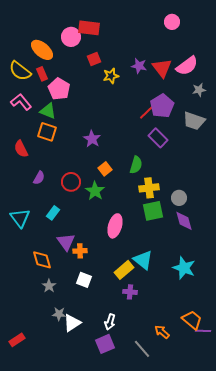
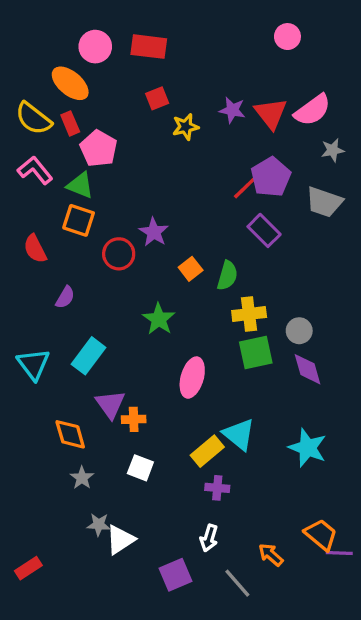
pink circle: (71, 37) -> (95, 47), moved
orange square: (105, 169) -> (191, 269), moved
red circle: (71, 182) -> (119, 254), moved
cyan rectangle: (53, 213) -> (89, 356), size x1.5
white arrow: (110, 322) -> (209, 538), moved

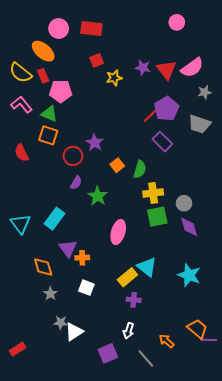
pink pentagon: (99, 149) -> (61, 91), turned -30
purple semicircle: (65, 297) -> (76, 183), moved

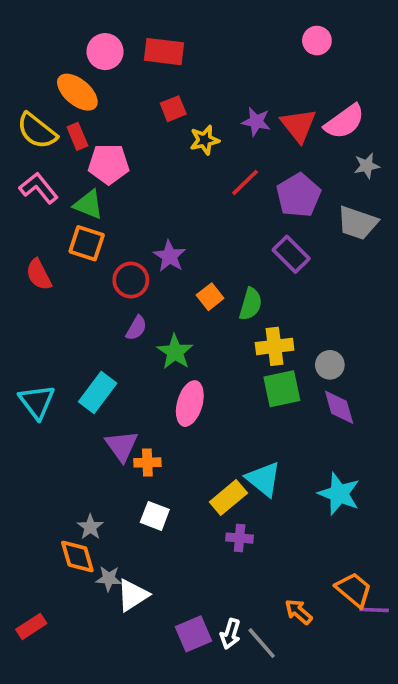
red line: (151, 115) -> (245, 182), moved
pink ellipse: (118, 232) -> (190, 404), moved
orange diamond: (43, 267) -> (77, 556), moved
white arrow: (128, 331) -> (230, 634), moved

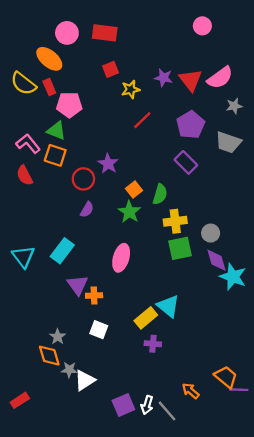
red line: (245, 182) -> (142, 120), moved
pink L-shape: (39, 188) -> (28, 144), moved
green star: (175, 352) -> (129, 212), moved
cyan star: (339, 494) -> (233, 277), moved

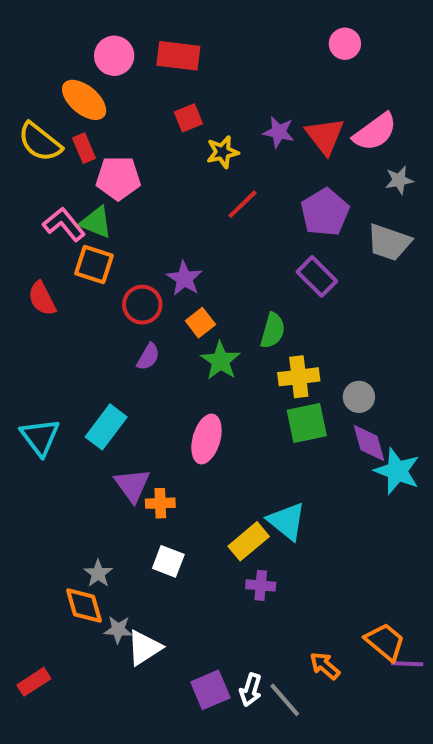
pink L-shape: (28, 144) -> (64, 224), moved
orange square: (134, 190) -> (200, 323), moved

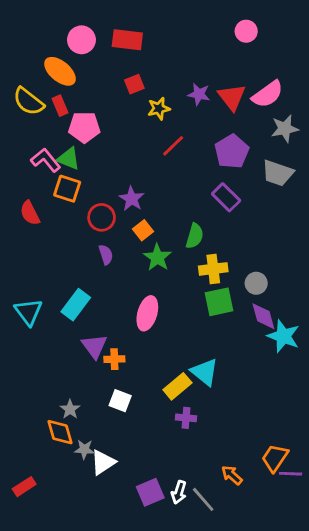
gray star: (399, 180) -> (285, 129), size x1.4
purple semicircle: (148, 357) -> (106, 255), turned -48
orange trapezoid: (385, 642) -> (275, 458), turned -96

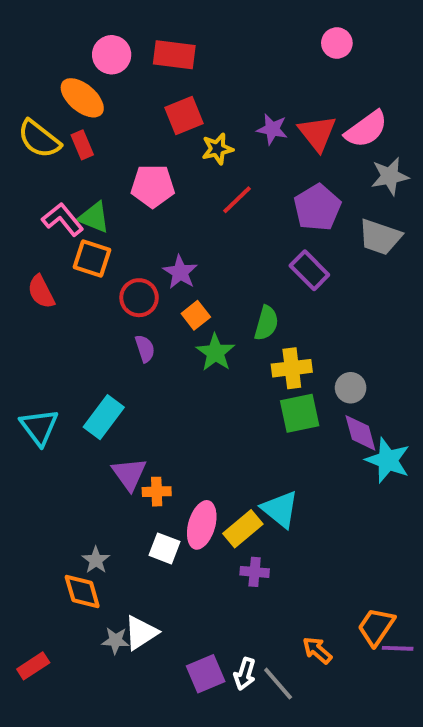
red square: (134, 84) -> (184, 115), size x1.4
pink pentagon: (84, 127) -> (153, 186), moved
pink ellipse: (147, 313) -> (202, 525), moved
gray star: (84, 449) -> (116, 640), moved

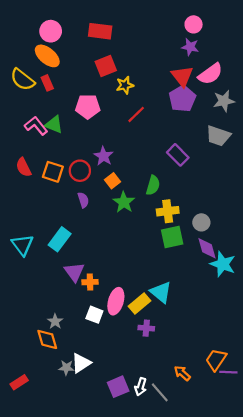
pink circle: (112, 55) -> (51, 31), moved
purple star: (272, 129) -> (190, 47), moved
purple pentagon: (317, 208) -> (182, 99), moved
orange square: (92, 258) -> (53, 172), moved

